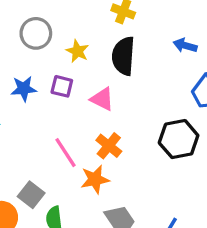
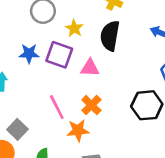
purple square: (62, 86) -> (59, 55), size x1.5
pink triangle: (102, 99) -> (90, 68), turned -30
gray square: (31, 195) -> (17, 129), moved

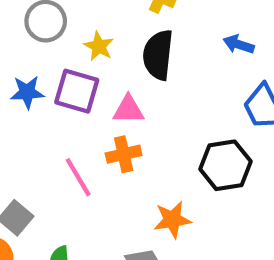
orange cross: (91, 105) -> (124, 154), moved, turned 36
orange star: (78, 130) -> (172, 220), moved

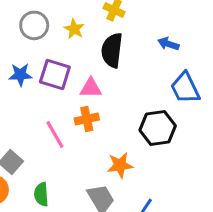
yellow star: (99, 46) -> (74, 29), moved

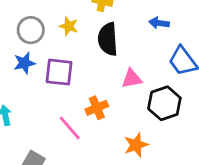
blue star: (20, 75) -> (24, 63), moved
pink triangle: (91, 88) -> (132, 79), moved

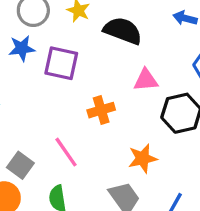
black semicircle: (108, 39) -> (123, 31), turned 108
pink line: (70, 128) -> (66, 152), moved

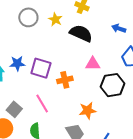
blue star: (22, 48) -> (17, 64), moved
purple square: (61, 63) -> (41, 68), moved

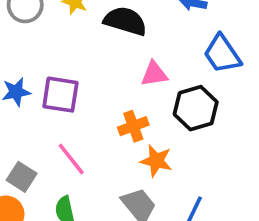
orange cross: (65, 80) -> (133, 126), moved
orange star: (88, 111) -> (156, 161), turned 30

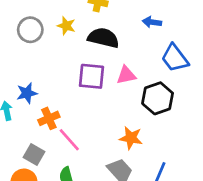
purple square: (60, 95) -> (91, 76), moved
orange cross: (133, 126) -> (49, 118), moved

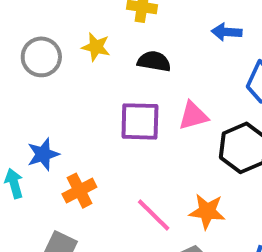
black semicircle: (103, 38) -> (154, 61), size x0.7
pink line: (69, 140) -> (154, 215), moved

